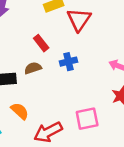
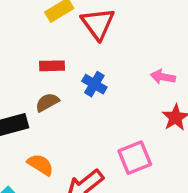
red rectangle: (41, 43) -> (52, 66), turned -42
blue cross: (68, 62) -> (94, 84), turned -35

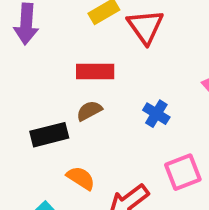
red rectangle: (52, 66) -> (95, 71), size x1.4
blue cross: (94, 84) -> (156, 114), moved

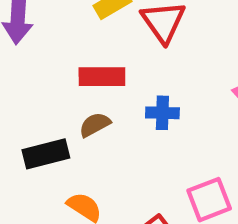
blue cross: (156, 114) -> (162, 113), moved, turned -30

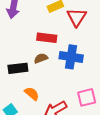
blue cross: (162, 113) -> (71, 57), size x1.6

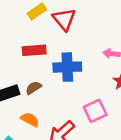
brown semicircle: (41, 58) -> (34, 88), moved

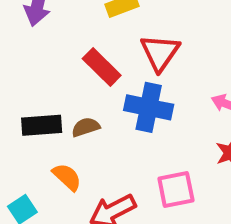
red triangle: (64, 19) -> (160, 53), moved
red rectangle: (34, 50) -> (102, 67), turned 35

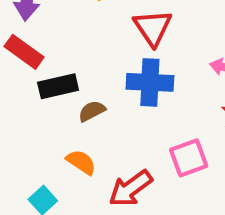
red rectangle: (102, 67) -> (24, 52), moved
black rectangle: (42, 125) -> (58, 86), moved

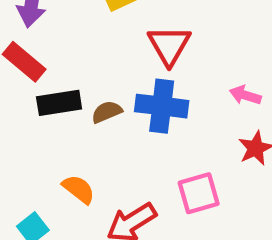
brown semicircle: (92, 111) -> (107, 112), moved

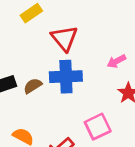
pink arrow: (245, 95) -> (116, 61), turned -36

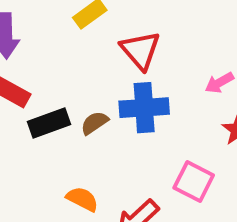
pink square: (98, 127) -> (194, 181), turned -36

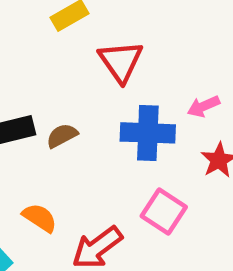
blue cross: (144, 108) -> (148, 133), moved

